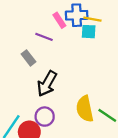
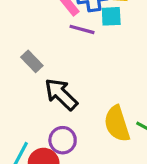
purple line: (44, 37) -> (82, 29), moved
black arrow: (47, 84) -> (61, 94), turned 110

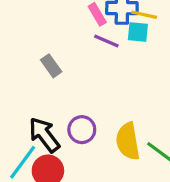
black arrow: (61, 94) -> (44, 135), moved
purple circle: (63, 140) -> (82, 130), moved

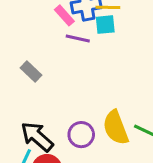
purple circle: (82, 130) -> (81, 135), moved

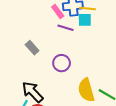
purple circle: (81, 135) -> (62, 63), moved

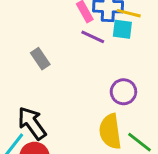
purple circle: (62, 63) -> (123, 92), moved

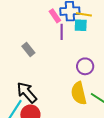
purple line: (93, 37) -> (62, 32), turned 70

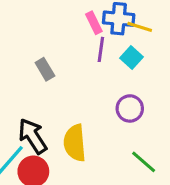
cyan square: (81, 25) -> (132, 58), moved, turned 32
yellow semicircle: (79, 93) -> (75, 143), moved

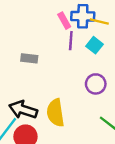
gray rectangle: (45, 69) -> (29, 58), turned -49
black arrow: (33, 136) -> (23, 110), turned -36

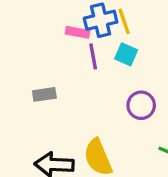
pink rectangle: (64, 21) -> (78, 32), turned -35
yellow line: (99, 21) -> (124, 21), turned 72

